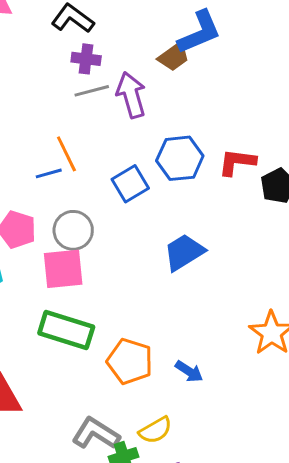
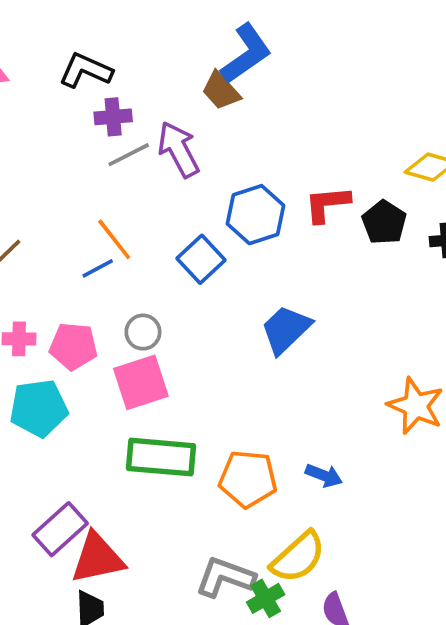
brown trapezoid: (174, 57) -> (221, 91), turned 96
gray circle: (73, 230) -> (143, 332), size x0.7
yellow semicircle: (155, 430) -> (298, 557), size x1.4

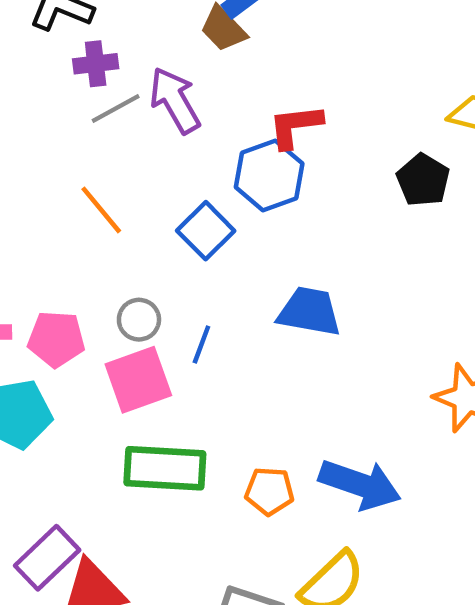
red L-shape: (327, 204) -> (295, 126), moved
blue line: (98, 268) -> (201, 345), moved, turned -40
blue trapezoid: (286, 330) -> (309, 312), turned 56
blue arrow: (324, 475) -> (360, 484), size x1.8
orange pentagon: (248, 479) -> (269, 491), size x0.7

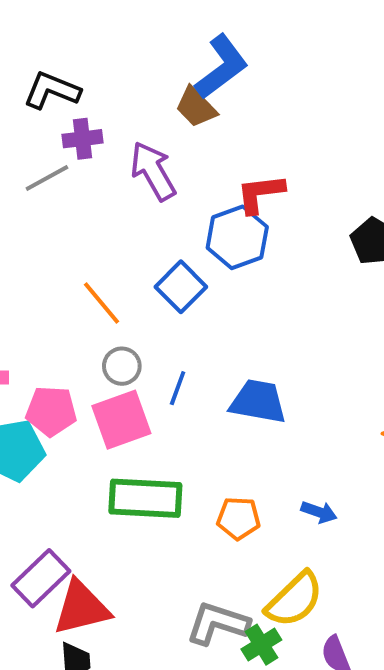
gray line: (116, 108) -> (47, 178), moved
orange line: (101, 210) -> (101, 303), moved
blue trapezoid: (309, 312) -> (258, 402), moved
pink pentagon: (56, 339) -> (51, 411), moved
blue arrow: (360, 484) -> (319, 512), size x0.5

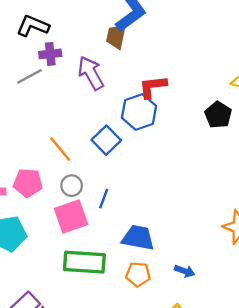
brown trapezoid: (196, 107) -> (116, 36), turned 55
blue trapezoid: (258, 402) -> (138, 238), moved
pink pentagon: (51, 411) -> (28, 183), moved

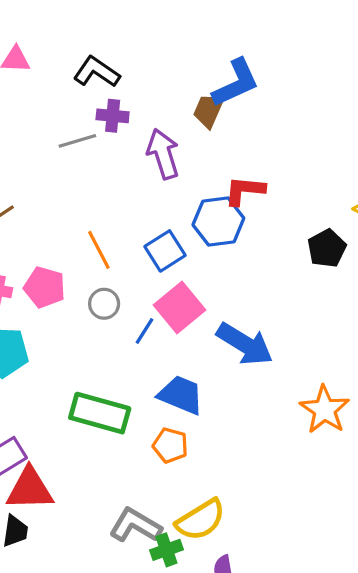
pink square: (71, 217) -> (180, 308), moved, turned -32
blue arrow: (185, 271) -> (245, 344), moved, size x2.0

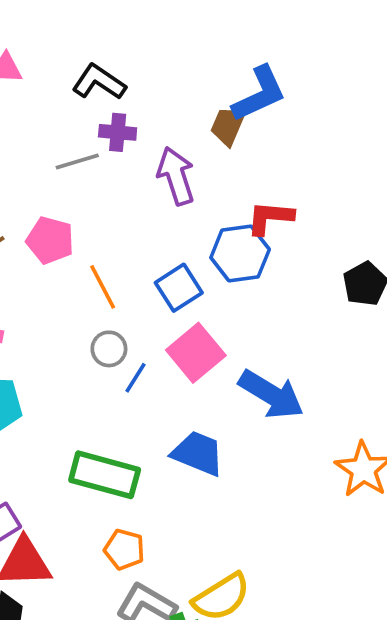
pink pentagon: (45, 287) -> (50, 240), moved
blue line: (145, 331) -> (136, 378), moved
orange pentagon: (170, 445) -> (124, 549), moved

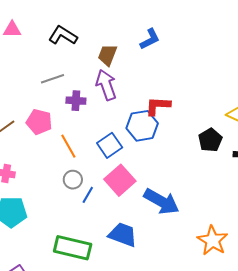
blue L-shape: (259, 94) -> (150, 39), size x0.7
brown trapezoid: (228, 126) -> (107, 55), moved
purple cross: (118, 132) -> (76, 101), moved

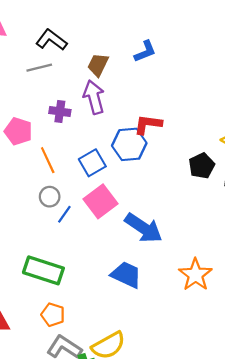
gray line: (53, 79) -> (39, 68), moved
blue trapezoid: (123, 235) -> (126, 275), moved

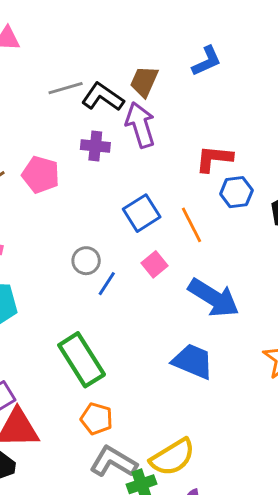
black L-shape: (51, 40) -> (103, 97), moved
blue hexagon: (129, 144) -> (236, 192), moved, size x0.7
orange line: (48, 160) -> (191, 225), moved
pink square: (100, 201) -> (155, 264), size x0.6
green rectangle: (43, 270) -> (82, 360), turned 42

